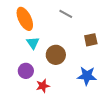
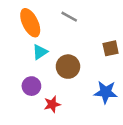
gray line: (66, 14) -> (69, 17), moved
cyan triangle: (33, 43) -> (40, 52), turned 32

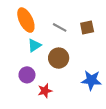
gray line: (69, 17) -> (60, 27), moved
brown square: (111, 48) -> (87, 27), moved

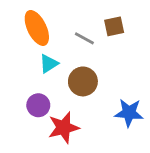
brown square: (87, 27) -> (114, 26), moved
red star: (45, 91) -> (64, 128), size x1.5

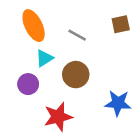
brown square: (114, 26) -> (121, 24), moved
purple circle: (38, 105) -> (28, 84), moved

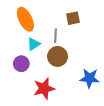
brown square: (121, 24) -> (73, 18), moved
gray line: (77, 35) -> (55, 36), moved, turned 64

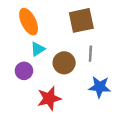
brown square: (73, 18) -> (81, 20), size x1.6
gray line: (55, 36) -> (90, 54), moved

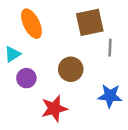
cyan triangle: (38, 49) -> (12, 54), moved
gray line: (90, 54) -> (110, 48), moved

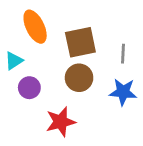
brown square: (90, 22) -> (80, 42), moved
blue star: (110, 96) -> (123, 92), moved

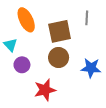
gray line: (123, 54) -> (87, 18), moved
cyan triangle: (14, 61) -> (10, 45), turned -40

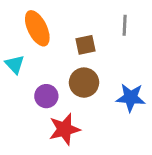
brown square: (60, 31) -> (86, 45), size x0.6
purple circle: (22, 65) -> (46, 96), moved

